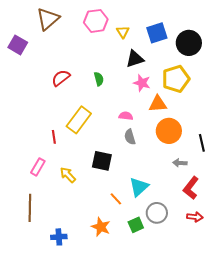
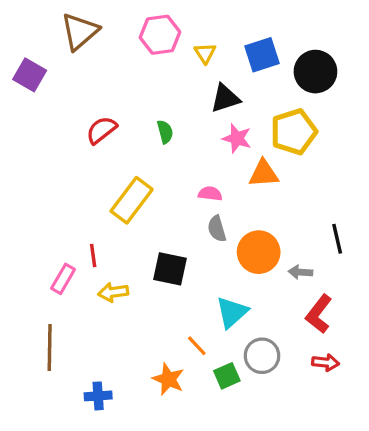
orange circle: (169, 131) -> (259, 252), moved
red line: (54, 137) -> (93, 255), moved
yellow arrow: (68, 175) -> (113, 292), turned -54
orange line: (116, 199) -> (197, 346), moved

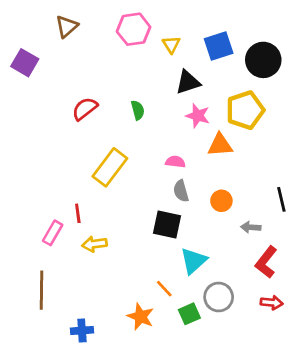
brown triangle: (80, 31) -> (67, 26), size x0.7
orange circle: (259, 252) -> (221, 201), moved, size x0.6
black square: (170, 269) -> (167, 224), moved

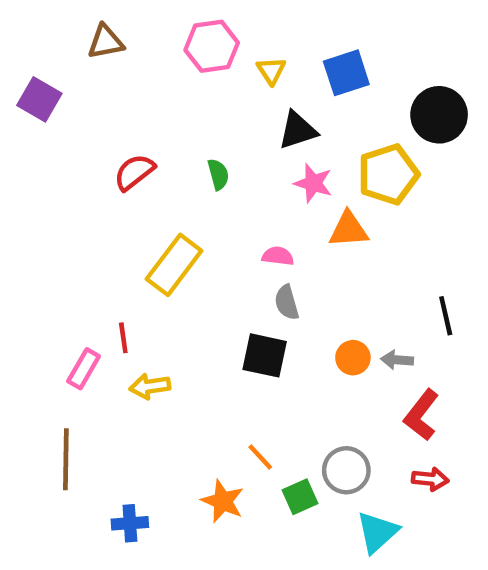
brown triangle: (67, 26) -> (106, 42), turned 30
black circle: (263, 60) -> (439, 115), moved
orange circle: (221, 201) -> (353, 358), moved
cyan triangle: (194, 261) -> (377, 532), moved

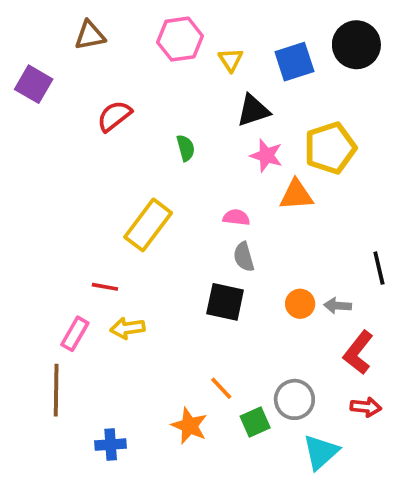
black circle: (439, 115) -> (356, 45), moved
red semicircle: (134, 172) -> (114, 116), moved
red line: (123, 338) -> (105, 287), turned -72
pink rectangle: (84, 369) -> (75, 334), moved

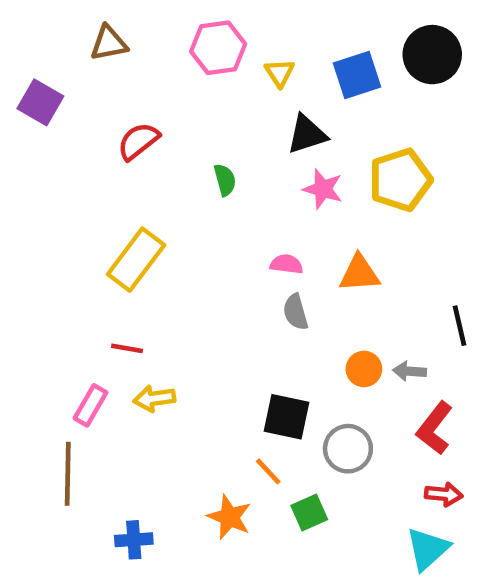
orange triangle: (296, 195) -> (359, 273), moved
yellow rectangle: (148, 225) -> (136, 260), moved
black square: (225, 302) -> (286, 417), moved
gray circle: (294, 399) -> (348, 449), moved
cyan triangle: (321, 452) -> (428, 549), moved

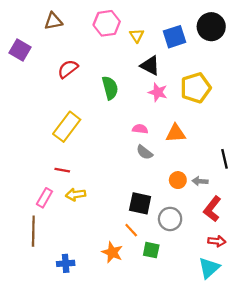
black triangle: (307, 134) -> (150, 66), turned 45
green semicircle: (225, 180) -> (110, 88), size x1.5
gray semicircle: (296, 312) -> (144, 152), turned -36
green square: (309, 512) -> (151, 250), turned 36

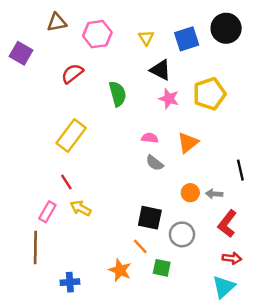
pink hexagon: (107, 23) -> (97, 34), moved
orange triangle: (176, 133) -> (188, 143), turned -35
red line: (62, 170) -> (66, 182), turned 48
yellow arrow: (76, 195) -> (81, 208), turned 36

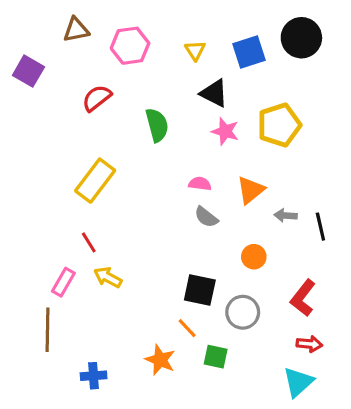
gray arrow: (214, 194) -> (286, 215), moved

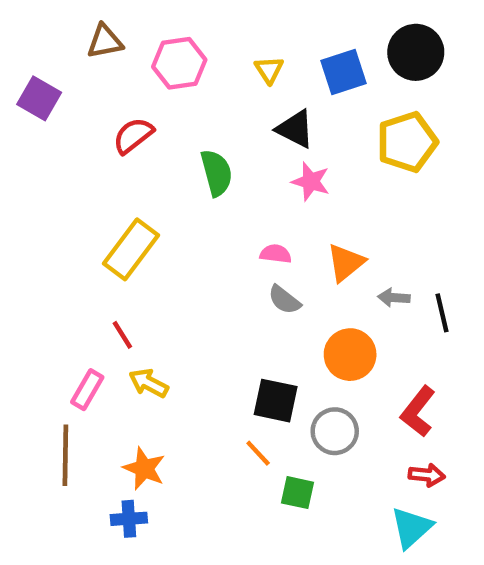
yellow pentagon: (279, 125) -> (407, 142), moved
orange circle: (254, 257) -> (350, 355), size x1.5
orange star: (160, 360) -> (144, 468), moved

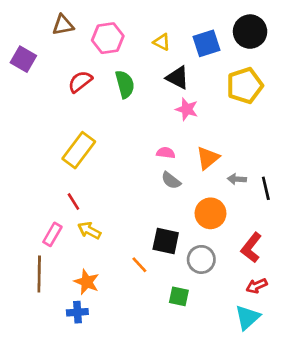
yellow triangle: (269, 70) -> (162, 42), turned -30
green semicircle: (216, 173) -> (125, 84), moved
orange line: (258, 453) -> (139, 265), moved
red arrow: (427, 475) -> (257, 286), turned 150

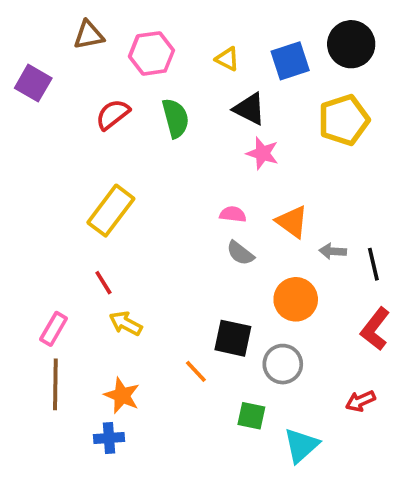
orange triangle: (208, 158) -> (292, 222), turned -45
pink rectangle: (52, 234) -> (54, 329), moved
red L-shape: (251, 248) -> (375, 329), moved
cyan triangle: (247, 317) -> (301, 445), moved

